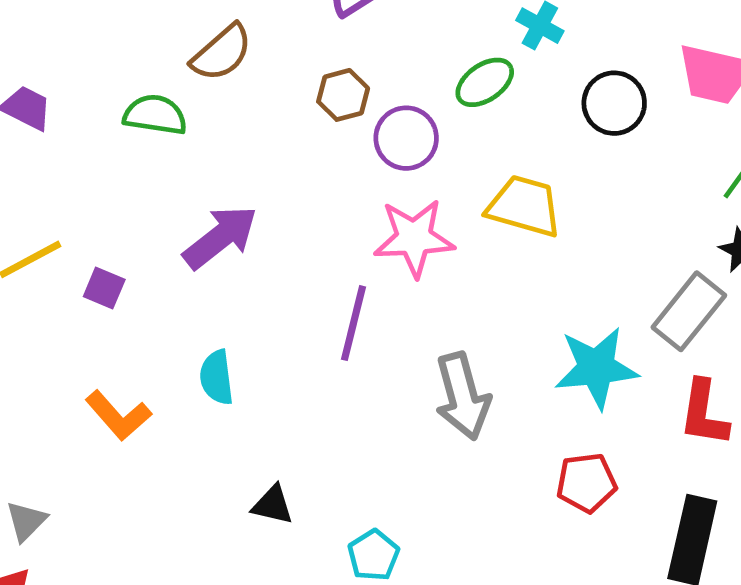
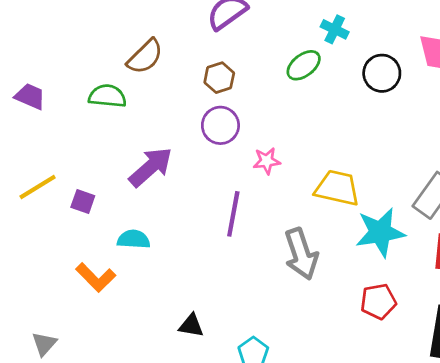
purple circle: (406, 138) -> (220, 125), moved
yellow trapezoid: (524, 206) -> (337, 188), moved
pink star: (414, 238) -> (267, 161), size x0.6
cyan semicircle: (217, 377) -> (134, 239), moved, turned 104

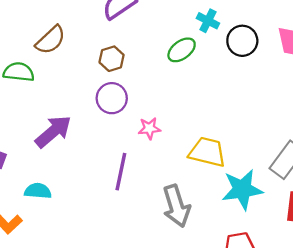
black circle: (382, 73) -> (242, 41), moved

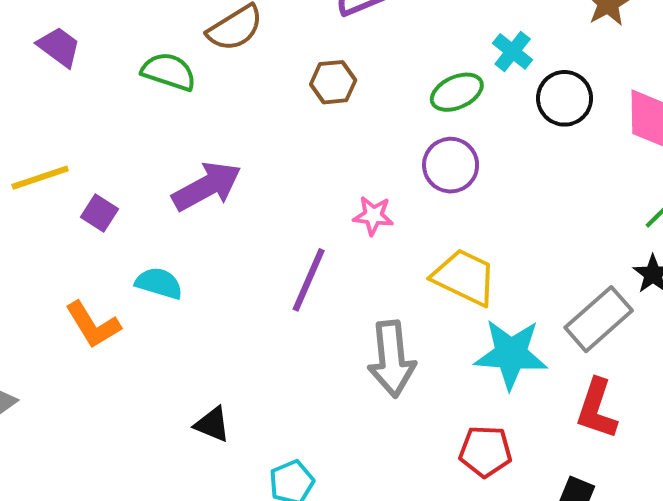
purple circle: (112, 98) -> (451, 165), moved

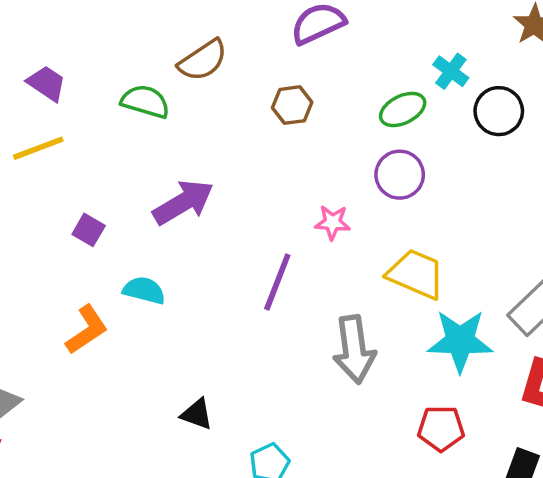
yellow line: (40, 178) -> (38, 148), moved
orange L-shape: (93, 325) -> (87, 330), turned -90

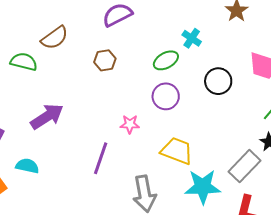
black circle: (499, 111) -> (218, 81), moved

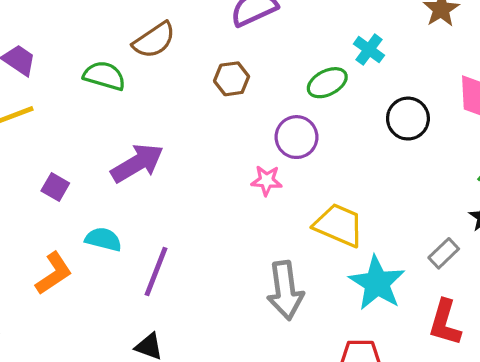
purple circle: (166, 96) -> (296, 137), moved
purple line: (101, 158) -> (156, 271), moved
gray rectangle: (244, 166) -> (444, 253), size x0.6
cyan star: (203, 187) -> (377, 283), turned 30

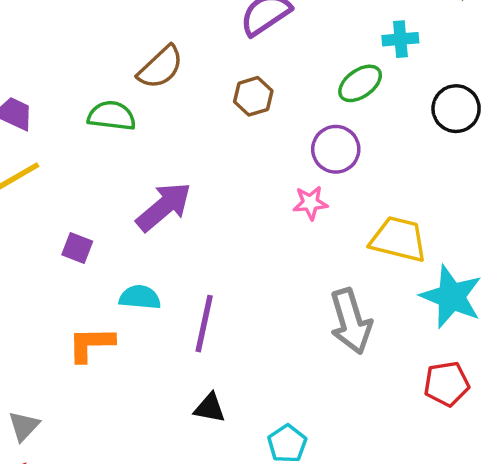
cyan cross: (369, 50) -> (400, 39), turned -32
orange L-shape: (54, 273) -> (91, 344), turned -138

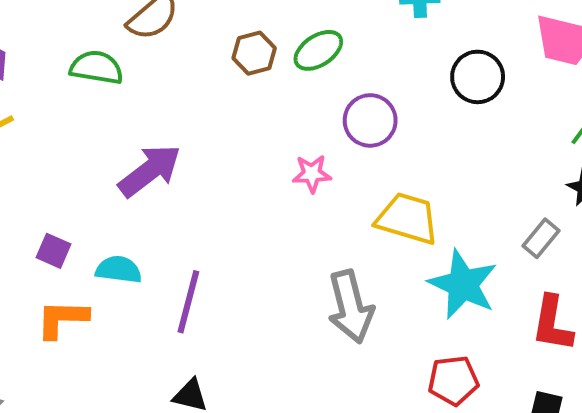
green ellipse: (360, 83) -> (318, 50), moved
purple circle: (336, 149) -> (370, 120), moved
purple square: (77, 248) -> (53, 251), moved

